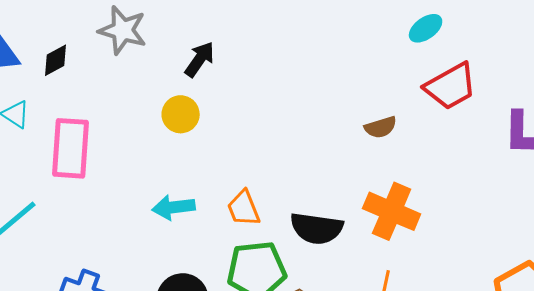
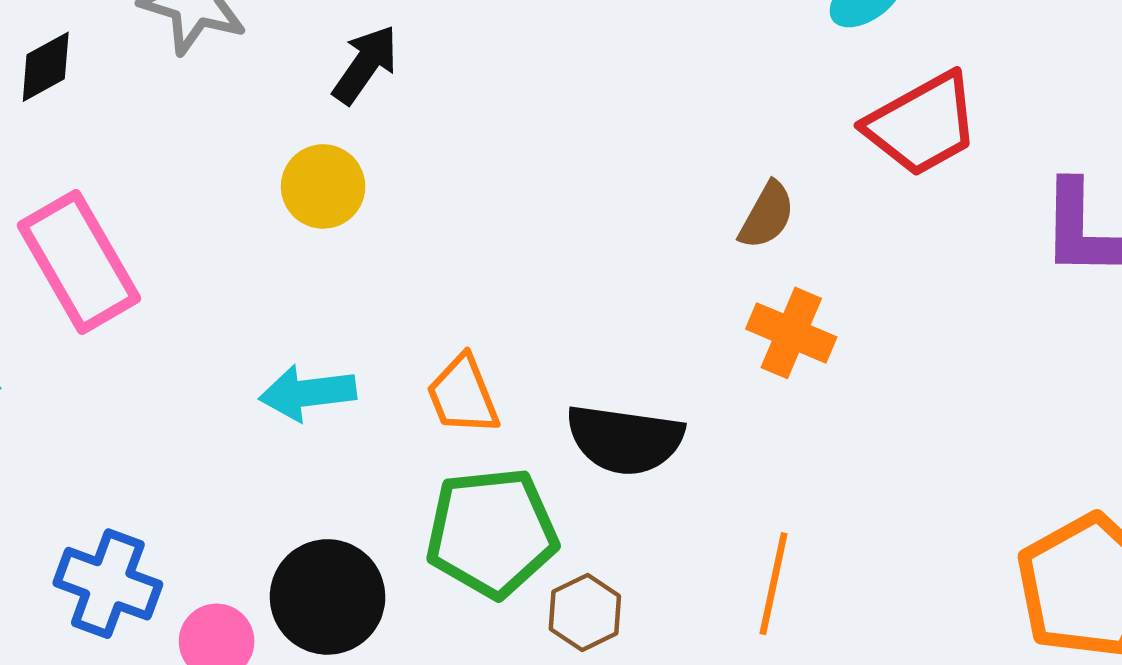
brown semicircle: (381, 127) -> (767, 215), turned -44
pink rectangle: (71, 148) -> (79, 262), turned -34
orange cross: (392, 211) -> (791, 333), moved, size x0.7

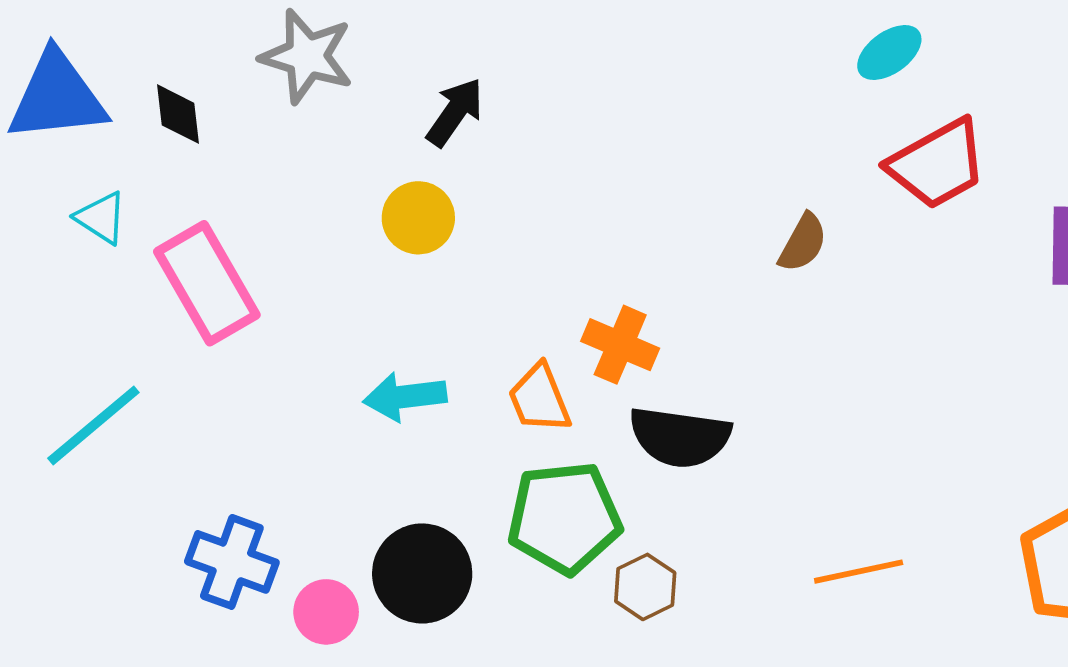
black diamond: (46, 67) -> (178, 114), turned -68
orange cross: (791, 333) -> (620, 345), moved
orange line: (773, 584) -> (859, 572), moved, turned 66

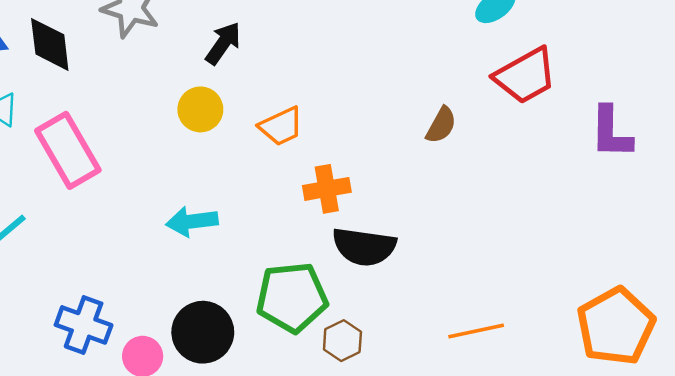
black diamond: (178, 114) -> (50, 44), size x1.4
orange cross: (620, 345) -> (327, 189), turned -33
orange trapezoid: (539, 399) -> (281, 126), moved, turned -93

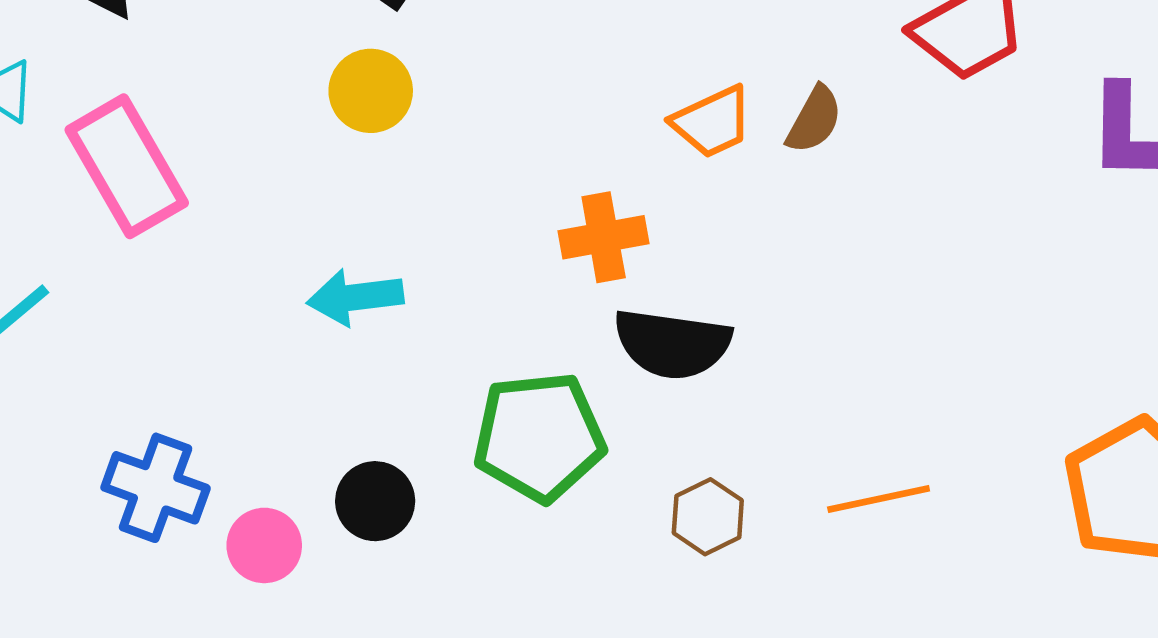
orange trapezoid: (281, 126) -> (712, 122), moved
black circle: (203, 332) -> (375, 501), size x0.7
brown hexagon: (342, 341) -> (708, 517), moved

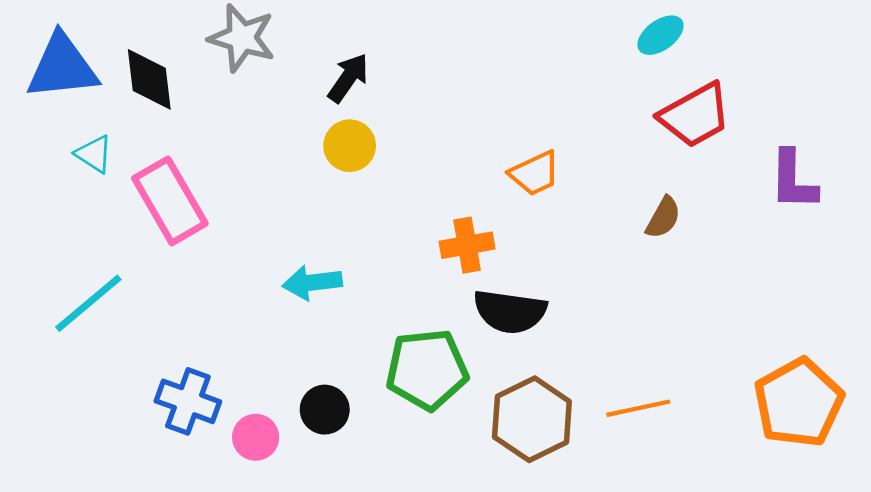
yellow circle: (371, 91) -> (350, 146), moved
brown semicircle: (814, 120) -> (663, 218), moved
brown hexagon: (708, 517) -> (532, 419), size x1.8

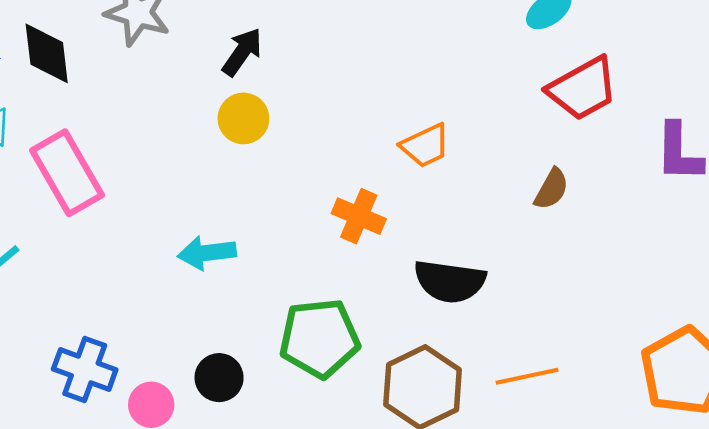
orange cross: (467, 245) -> (359, 216), turned 33
black semicircle: (510, 311) -> (450, 281), moved

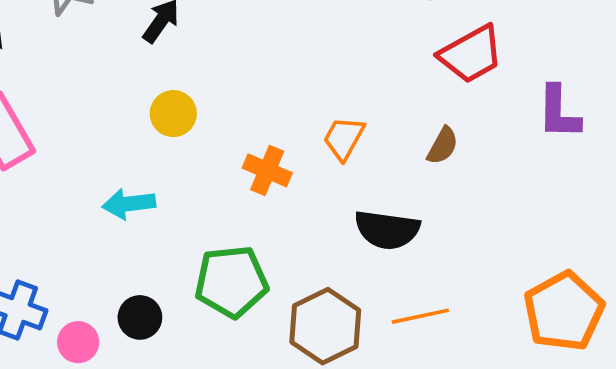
yellow circle: (243, 118) -> (173, 114), moved
orange trapezoid: (425, 146) -> (344, 138), moved, turned 144
black semicircle: (450, 281) -> (387, 230), moved

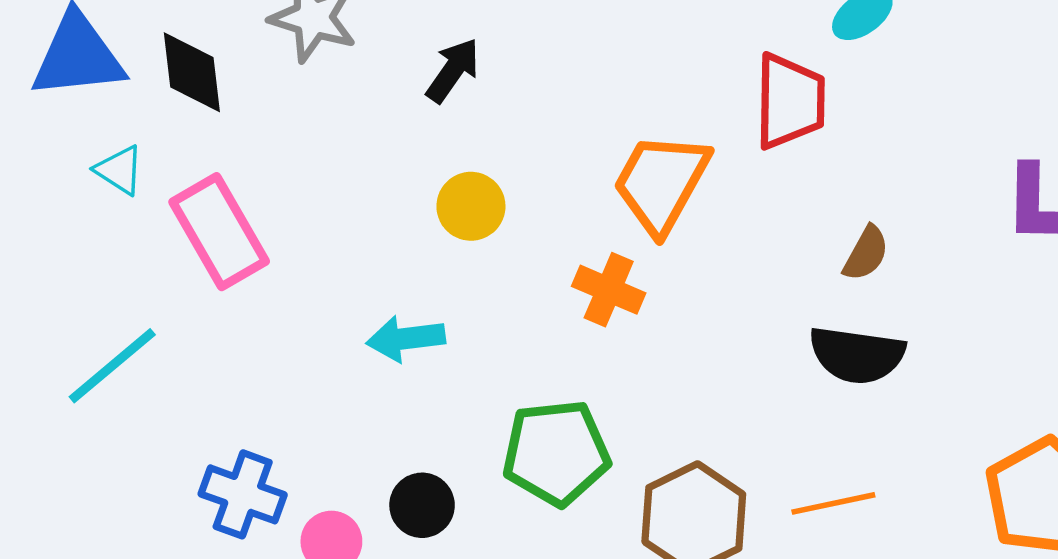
red trapezoid: (471, 54) -> (790, 101), moved, turned -60
orange trapezoid: (344, 138) -> (661, 183), moved, size x1.6
black semicircle: (387, 230) -> (857, 355), moved

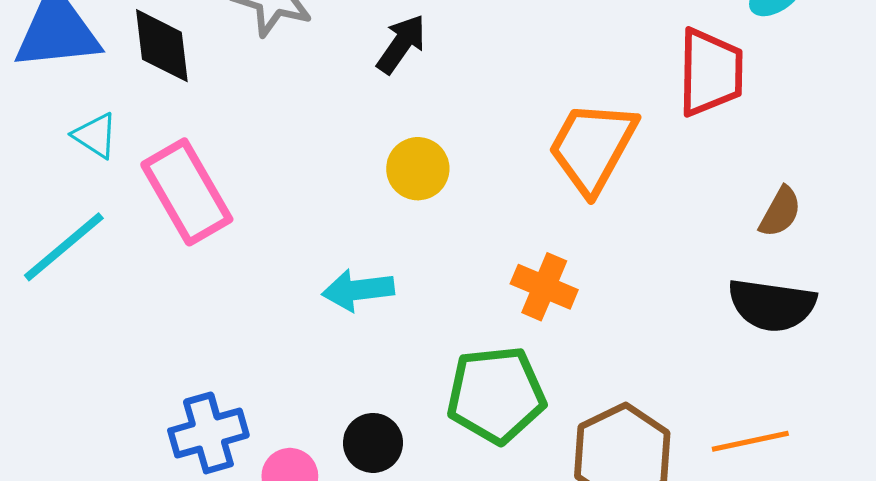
orange cross: (609, 290) -> (544, 287), moved
cyan line: (112, 366) -> (64, 247), moved
blue cross: (243, 494) -> (208, 433), turned -36

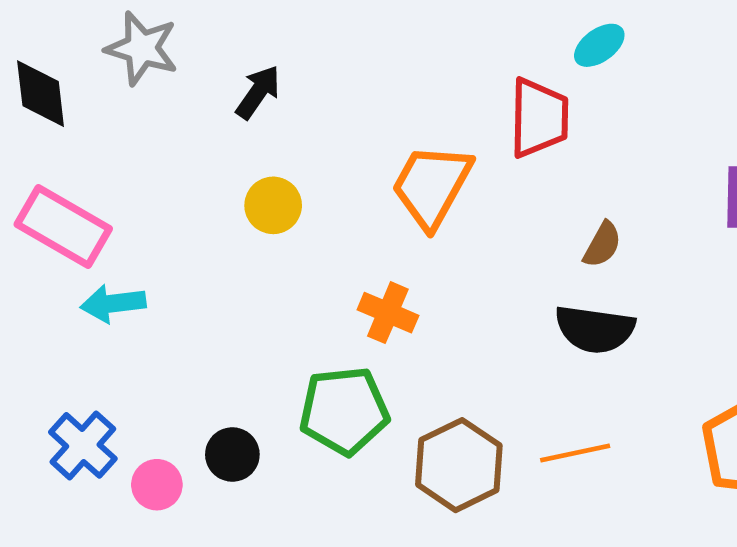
pink rectangle: (187, 192) -> (63, 226), turned -30
cyan arrow: (358, 290) -> (113, 304), moved
blue cross: (208, 433) -> (83, 445), turned -32

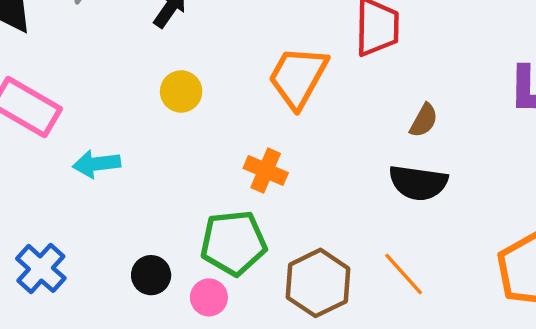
cyan arrow: (113, 304) -> (97, 164), moved
orange line: (575, 453) -> (404, 274), turned 60
pink circle: (157, 485) -> (209, 297), moved

